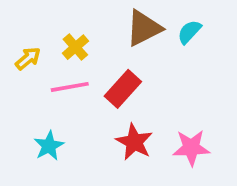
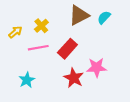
pink star: (191, 148) -> (97, 67), moved

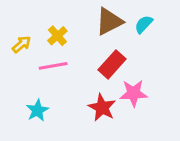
red rectangle: (67, 49) -> (112, 64), moved

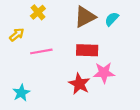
yellow cross: (57, 36) -> (38, 12), moved
red rectangle: (112, 64) -> (87, 50), turned 50
cyan star: (37, 110) -> (21, 93), moved

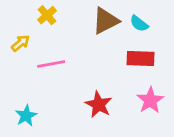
cyan semicircle: (112, 19) -> (139, 24), turned -96
red rectangle: (87, 50) -> (140, 58), moved
pink star: (104, 73) -> (150, 100), moved, turned -30

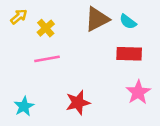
yellow cross: (47, 15) -> (46, 28), moved
yellow arrow: (20, 43) -> (19, 17), moved
red star: (99, 104) -> (78, 103), moved, turned 30

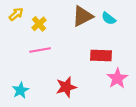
red rectangle: (129, 54) -> (101, 55), moved

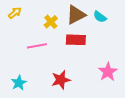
yellow cross: (39, 24) -> (51, 22), moved
red rectangle: (101, 55) -> (76, 40), moved

